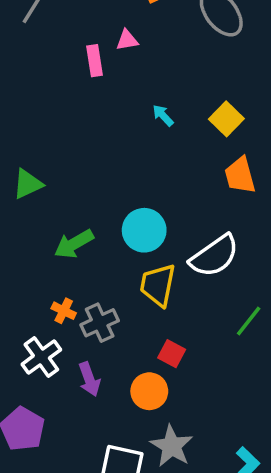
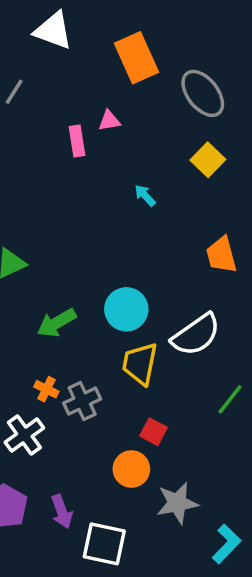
yellow square: (226, 119) -> (208, 160), moved
purple arrow: (89, 379) -> (62, 512), moved
gray star: (172, 446) -> (177, 503), moved, turned 30

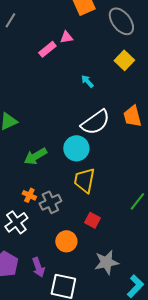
pink rectangle: (77, 141) -> (47, 49), turned 60
white semicircle: (196, 335) -> (95, 122), moved
orange circle: (131, 469) -> (66, 241), moved

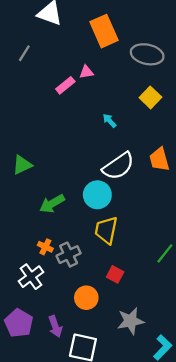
gray ellipse: (121, 21) -> (147, 54), turned -40

